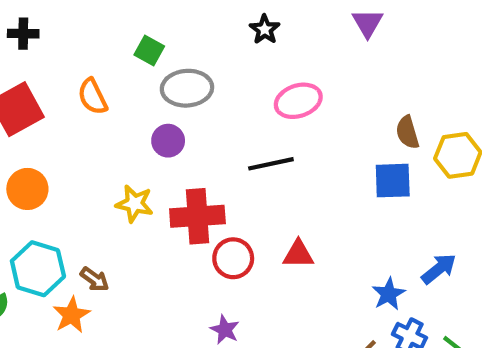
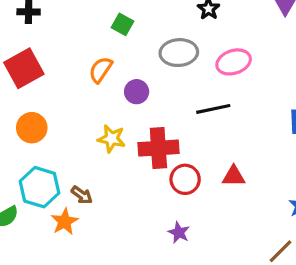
gray ellipse: (187, 88) -> (179, 53), moved
orange semicircle: (92, 97) -> (101, 70), moved, turned 60

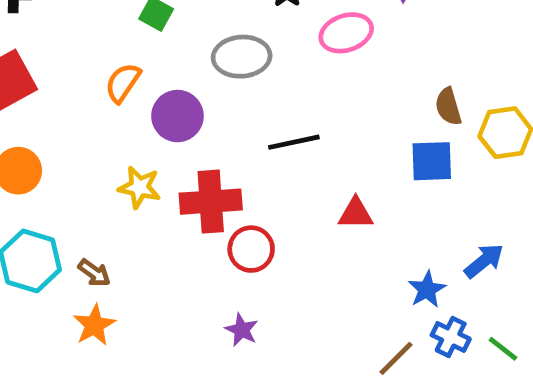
pink ellipse: (234, 62) -> (346, 33), moved
purple circle: (137, 92) -> (177, 116), size x1.4
red triangle: (234, 176) -> (356, 213), moved
orange star: (65, 222) -> (94, 325), moved

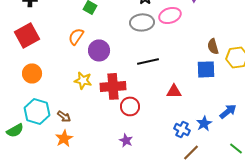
gray ellipse: (242, 57) -> (142, 22), moved
blue cross: (451, 337) -> (182, 129), moved

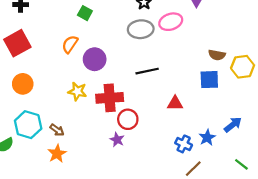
brown semicircle: (213, 46) -> (217, 55), turned -63
purple star: (126, 140) -> (117, 140), moved

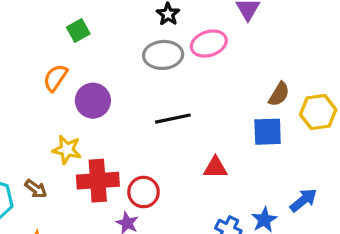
green square: (85, 13) -> (78, 30), turned 32
brown semicircle: (217, 55) -> (279, 94), turned -70
red cross: (110, 98) -> (98, 181), moved
brown arrow: (57, 130) -> (36, 189), moved

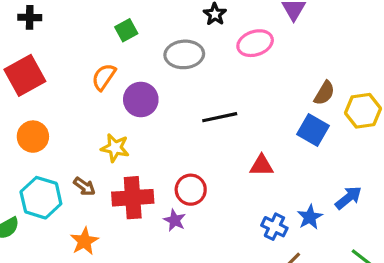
gray ellipse: (163, 55) -> (184, 54), moved
blue square: (268, 132) -> (313, 130), turned 32
red cross: (98, 181) -> (133, 198), moved

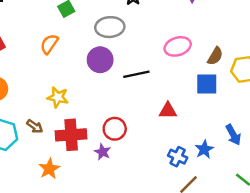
pink ellipse: (255, 43) -> (178, 46), moved
purple circle: (141, 99) -> (100, 60), moved
blue square: (313, 130) -> (207, 84), turned -30
blue arrow: (348, 198) -> (233, 135), turned 100
orange star: (84, 241) -> (49, 169), moved

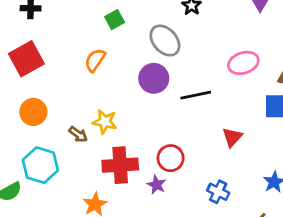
gray ellipse: (110, 27) -> (165, 41), turned 52
red triangle: (168, 111) -> (232, 137), turned -48
brown arrow: (35, 126) -> (78, 134), moved
blue cross: (178, 157) -> (218, 192), moved

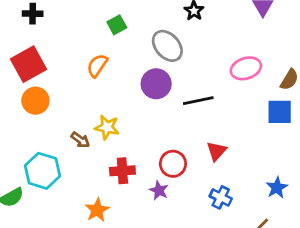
orange circle: (33, 112) -> (35, 101), moved
red triangle: (232, 137) -> (216, 151), moved
red cross: (120, 165) -> (122, 171), size x0.7

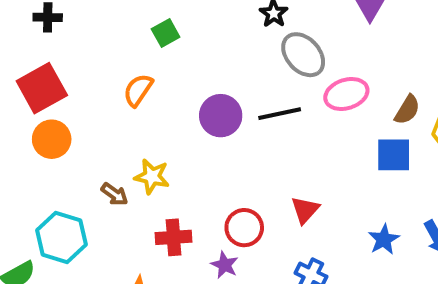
gray ellipse: (167, 46) -> (303, 55), moved
black line: (198, 101) -> (280, 114), moved
blue star: (277, 188) -> (384, 239), moved

